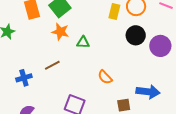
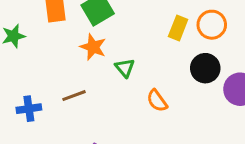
green triangle: (83, 42) -> (125, 68), turned 40
orange semicircle: (105, 77) -> (157, 101), moved

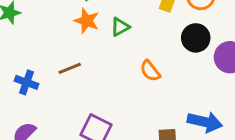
green triangle: (125, 68) -> (120, 27), moved, turned 42
blue cross: (29, 109) -> (27, 82), turned 30

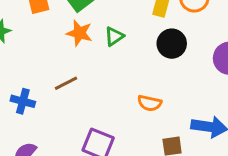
black circle: (196, 38) -> (172, 44), moved
orange semicircle: (150, 71) -> (150, 103), moved, turned -35

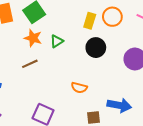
brown line: (66, 83) -> (30, 64), moved

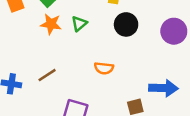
brown line: (30, 64) -> (47, 75), moved
orange semicircle: (79, 88) -> (104, 68), moved

